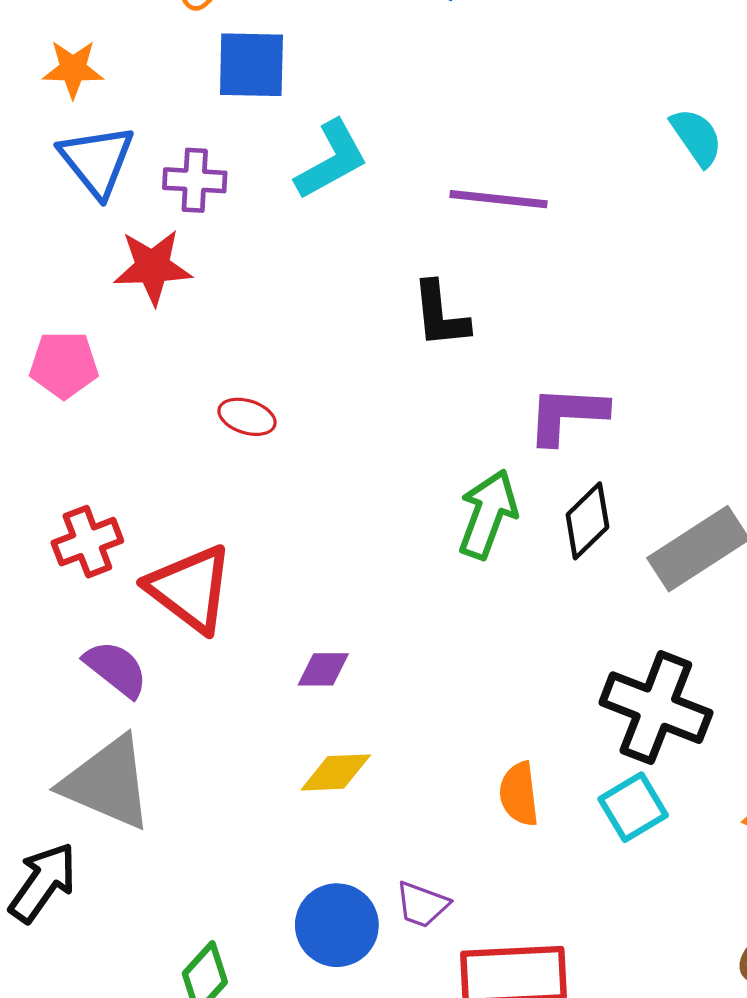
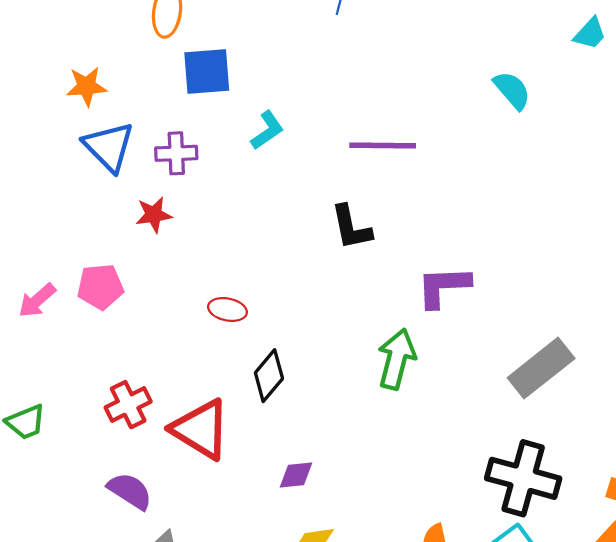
cyan L-shape: (331, 160) -> (267, 130), size x0.7
red star: (153, 267) -> (154, 215), size x0.7
black diamond: (587, 521) -> (269, 376), moved
purple semicircle: (116, 669) -> (130, 491), moved

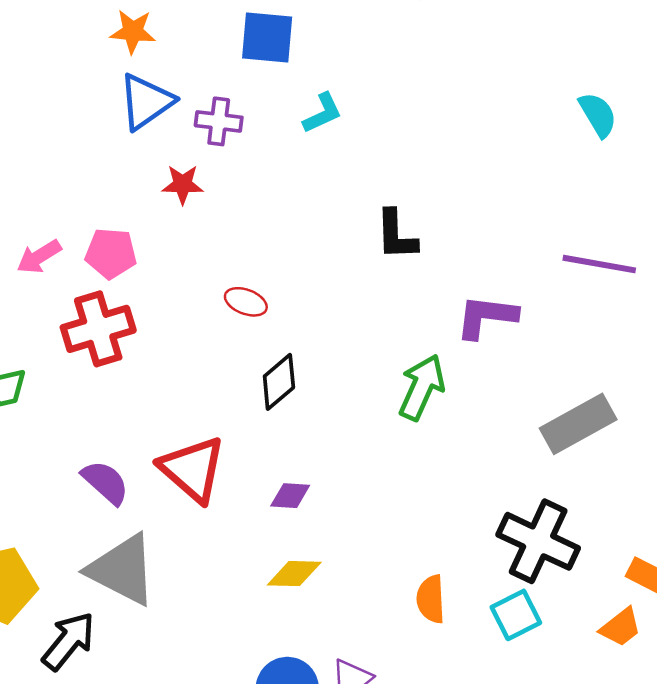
purple line: (383, 145) -> (599, 264), moved
blue triangle: (109, 147) -> (146, 102), turned 30
red cross: (128, 405) -> (98, 329), moved, size x1.4
red triangle: (201, 429) -> (193, 469), moved

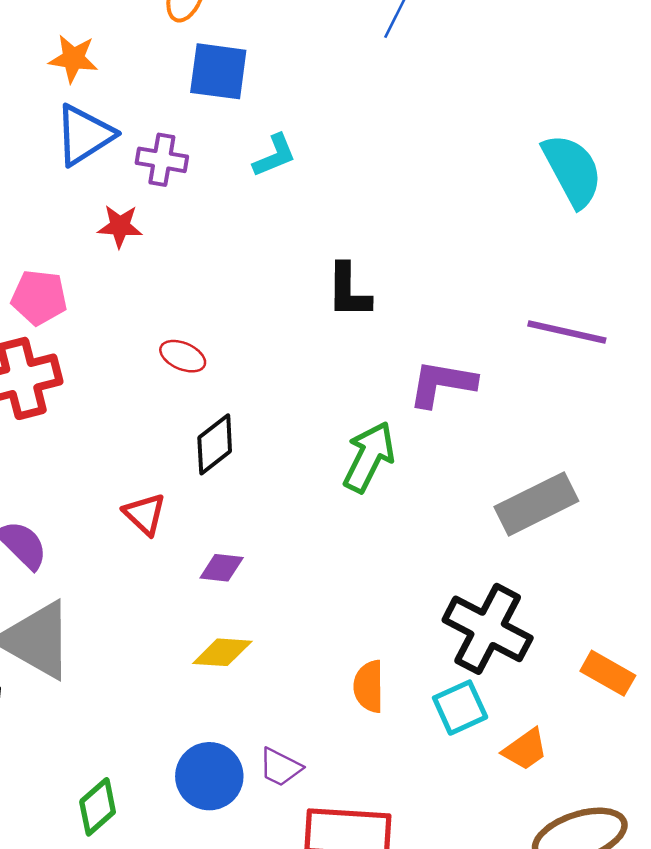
cyan semicircle: (598, 115) -> (572, 170), size x1.5
red triangle: (193, 469) -> (145, 514), moved, size x0.6
orange trapezoid: (621, 627) -> (525, 749), moved

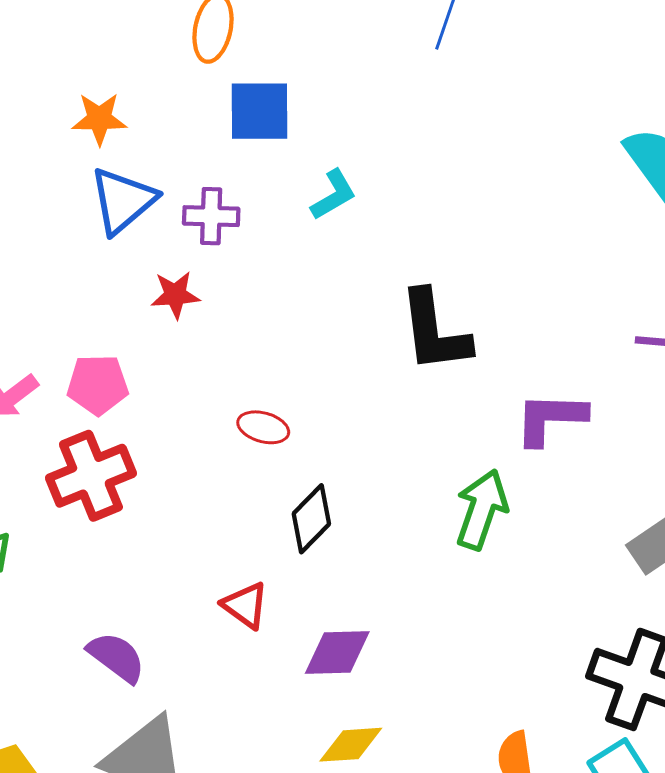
black L-shape: (349, 291) -> (435, 331), size x1.4
purple diamond: (222, 568) -> (337, 653), size x1.4

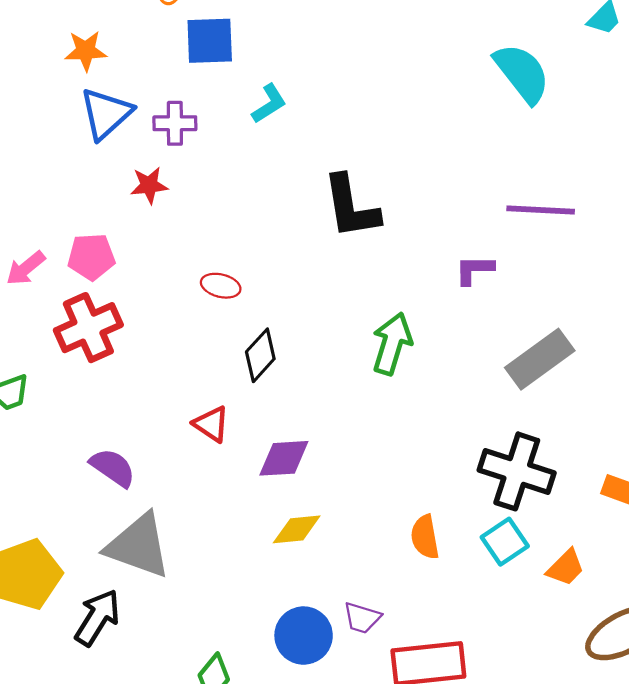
purple L-shape: (550, 418) -> (474, 270), moved, size x0.7

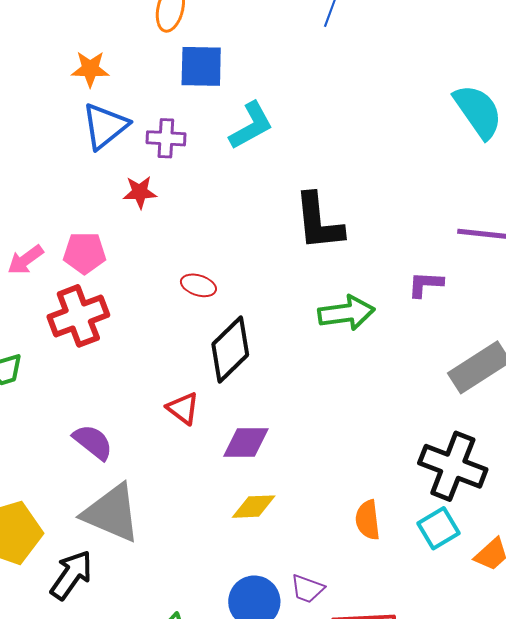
cyan L-shape: (269, 104) -> (251, 126), size x1.4
green arrow: (392, 344) -> (346, 313), moved, turned 62
black diamond: (260, 355) -> (230, 349), size x1.4

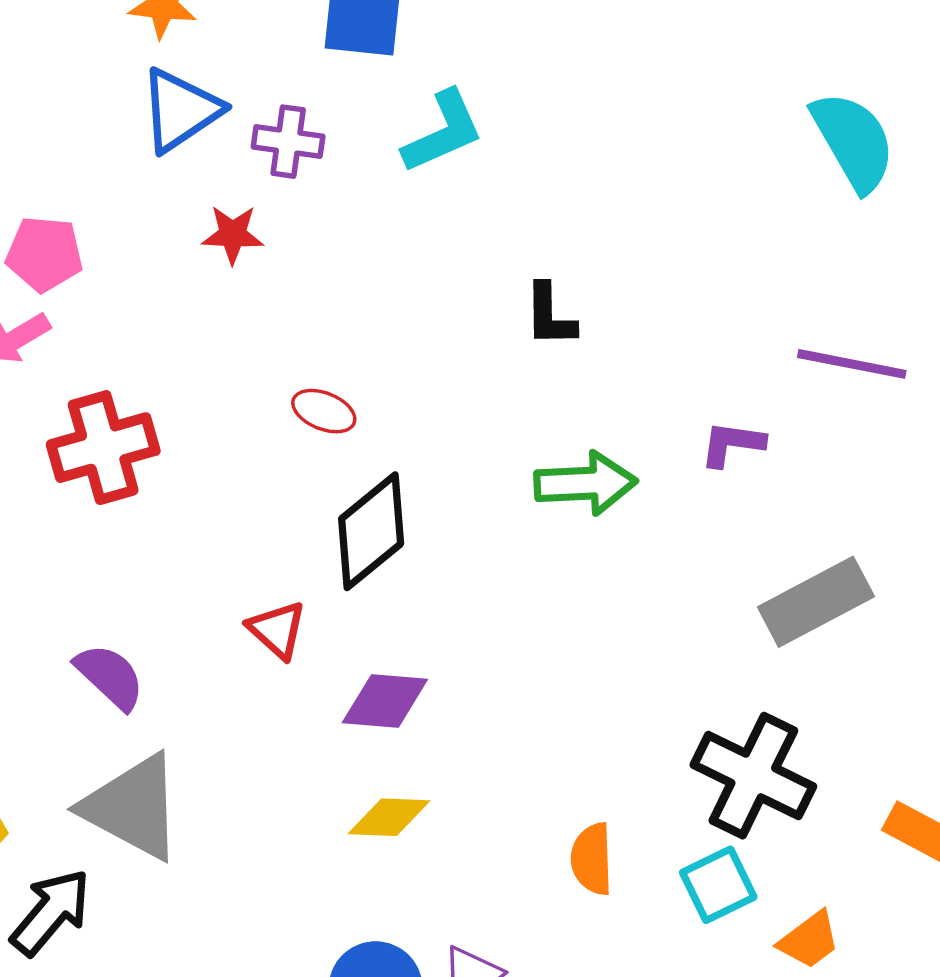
black L-shape: (319, 222) -> (550, 315), size x0.6
pink pentagon: (85, 253) -> (44, 254), moved

